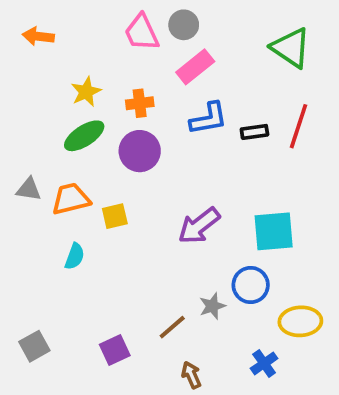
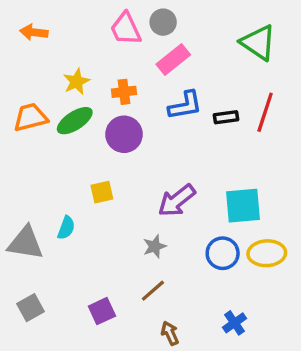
gray triangle: (29, 189) -> (25, 243), moved, size x1.6
orange trapezoid: (71, 199) -> (31, 117), moved
gray star: (212, 306) -> (155, 246), moved
yellow ellipse: (300, 321) -> (267, 253), moved

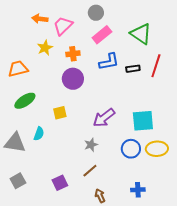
pink trapezoid: (126, 29) -> (63, 26), moved, turned 70
orange arrow: (34, 32) -> (40, 19), moved
green triangle: (258, 42) -> (141, 34), moved
green ellipse: (75, 121) -> (25, 101), moved
blue cross: (234, 323) -> (138, 190), turned 32

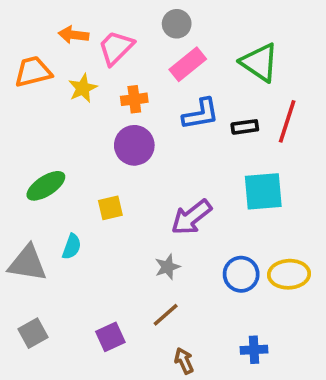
orange trapezoid: (18, 69) -> (33, 72), moved
cyan square: (143, 121) -> (263, 191), moved

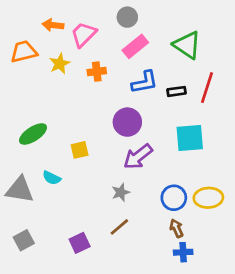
purple circle: (134, 145) -> (127, 122), moved
cyan semicircle: (72, 247) -> (52, 178), turned 96
brown arrow: (184, 361) -> (176, 228), moved

